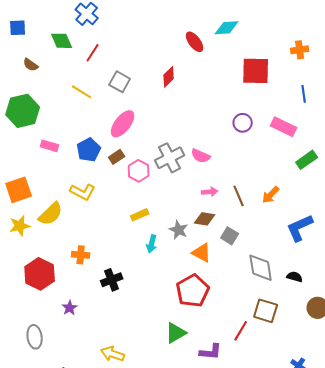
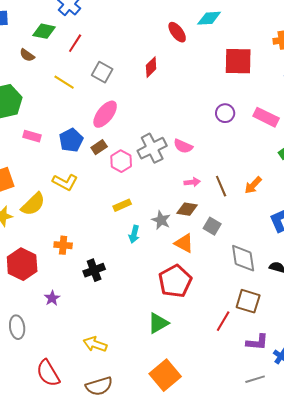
green diamond: (62, 41) -> (44, 31), turned -55
brown semicircle: (31, 65) -> (27, 55), moved
purple L-shape: (211, 352) -> (257, 342), moved

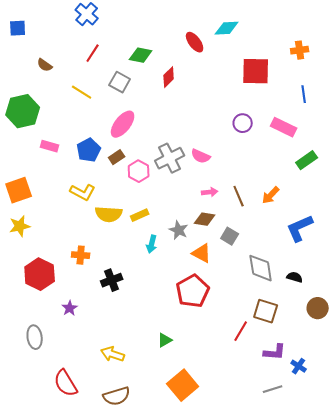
green diamond: (44, 31) -> (141, 55), moved
yellow semicircle: (33, 204) -> (109, 214), moved, turned 48
green triangle: (158, 323) -> (165, 340), moved, size x0.7

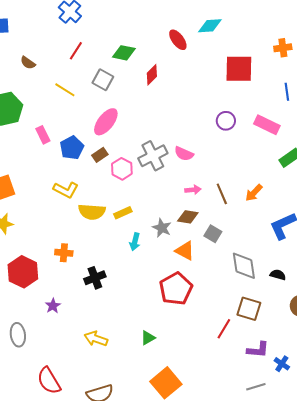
pink rectangle: (50, 146) -> (43, 135), moved, turned 48
yellow arrow: (113, 354) -> (96, 339), moved

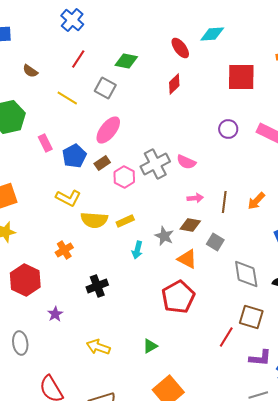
red diamond: (152, 75) -> (174, 84), moved
brown line: (222, 194) -> (224, 202), turned 30
orange cross: (64, 253) -> (64, 250), moved, turned -36

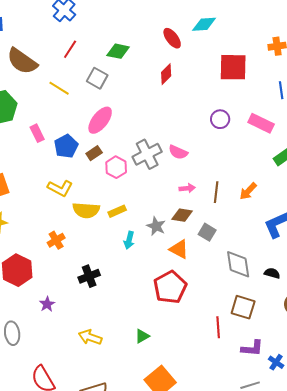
brown semicircle: (30, 71) -> (22, 61), size x2.0
red line: (226, 337) -> (218, 327), turned -35

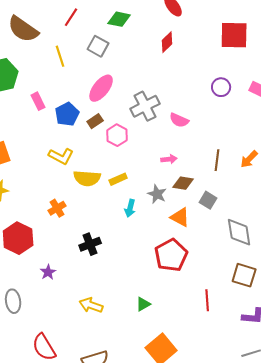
yellow line: (59, 88) -> (60, 56), turned 40
gray cross: (147, 154) -> (145, 106), moved
pink arrow: (187, 188) -> (169, 159), moved
red line: (218, 327) -> (207, 300), moved

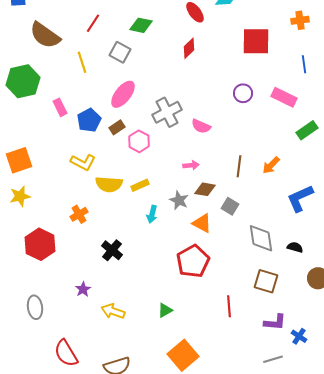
black cross: (90, 244) -> (112, 250), turned -30
purple star: (48, 272) -> (83, 289), moved

